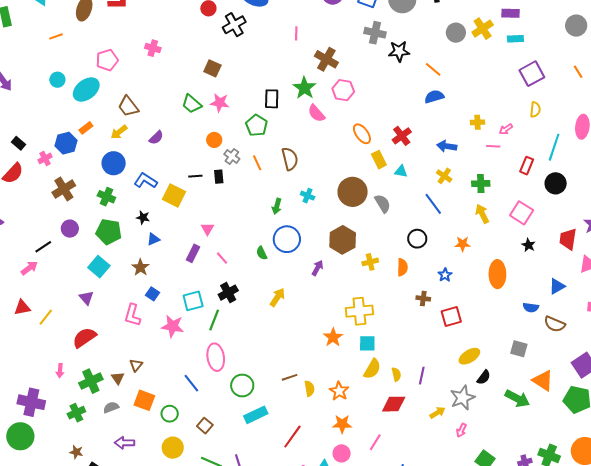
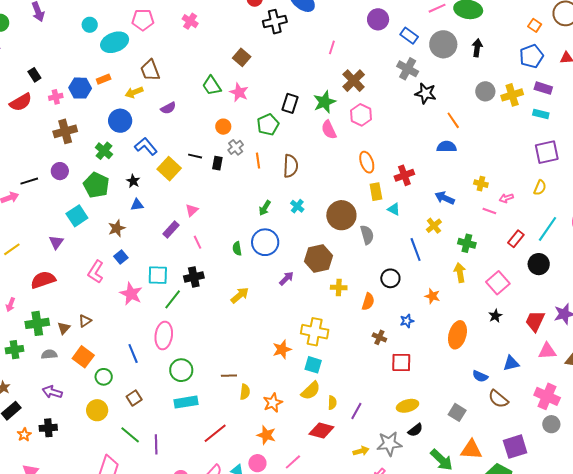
orange triangle: (543, 380) -> (471, 450), turned -45

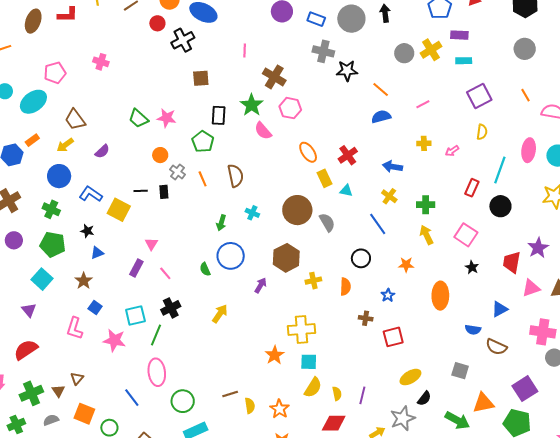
brown square: (242, 57) -> (201, 78), moved, turned -30
pink line: (489, 211) -> (423, 104), moved, turned -32

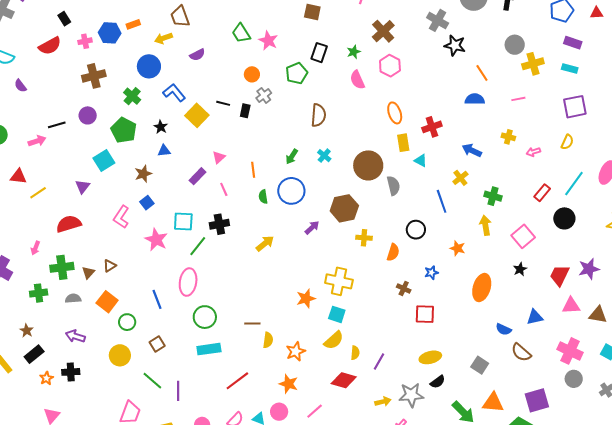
yellow cross: (431, 50) -> (533, 64), moved
green star: (252, 105) -> (354, 52), size x0.6
orange line: (203, 179) -> (253, 170), moved

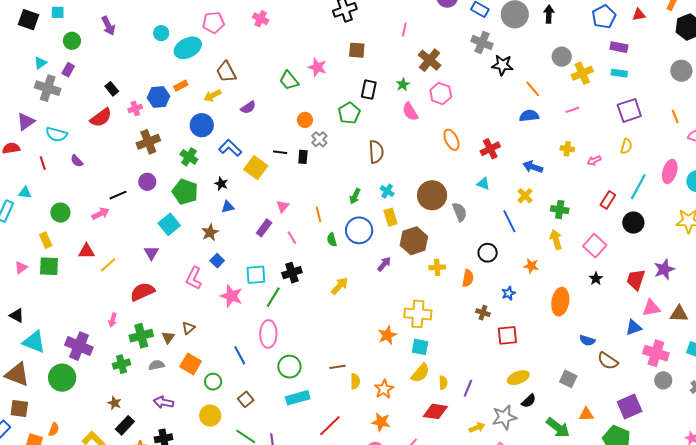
pink star: (268, 41) -> (317, 67), moved
yellow rectangle: (403, 143) -> (390, 217), moved
blue triangle: (535, 317) -> (634, 328), moved
orange triangle: (493, 403) -> (586, 414), size x0.7

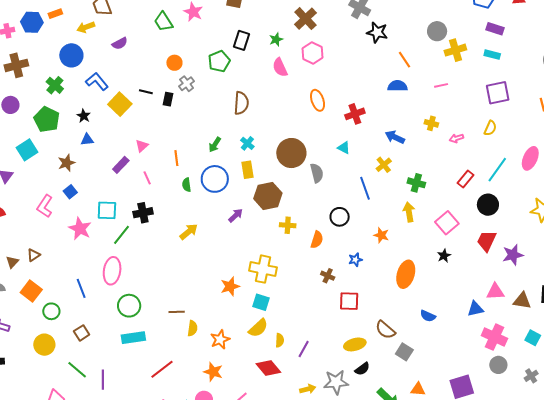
red trapezoid: (636, 280) -> (487, 241), moved
brown semicircle: (608, 361) -> (385, 330), moved
red diamond: (435, 411) -> (268, 368), turned 35

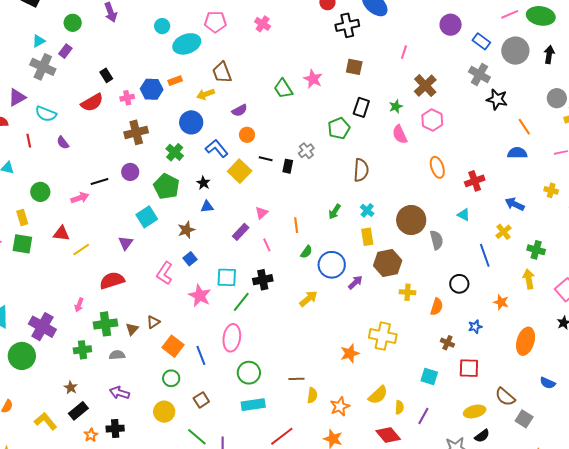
orange circle: (174, 63) -> (247, 135), moved
blue circle: (215, 179) -> (332, 265), moved
green semicircle: (187, 185) -> (306, 252), turned -136
orange square: (31, 291) -> (173, 346), moved
cyan square: (261, 302) -> (429, 376), moved

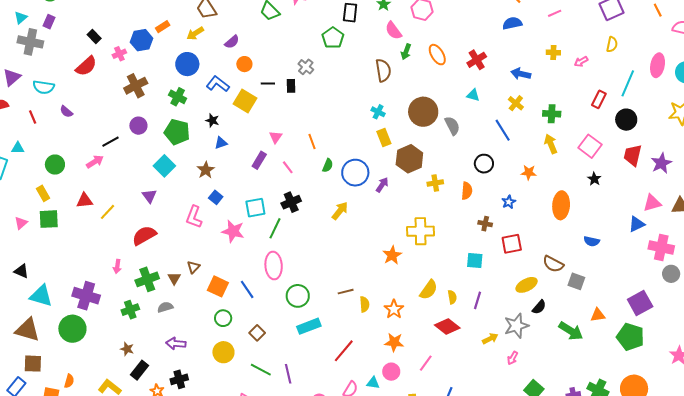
brown semicircle: (361, 170) -> (383, 70), moved
green arrow: (335, 212) -> (406, 52), moved

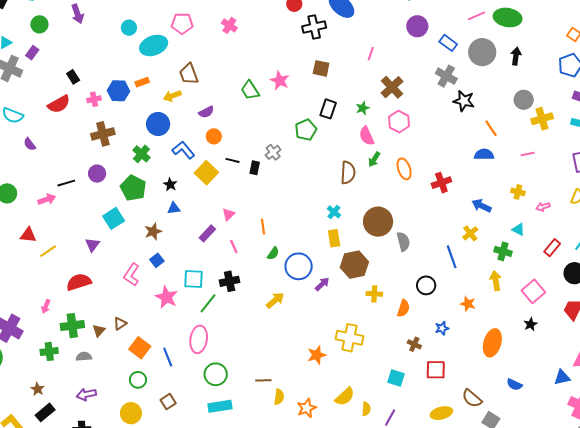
cyan triangle: (473, 95) -> (518, 229), moved
purple arrow: (176, 344) -> (86, 394), turned -30

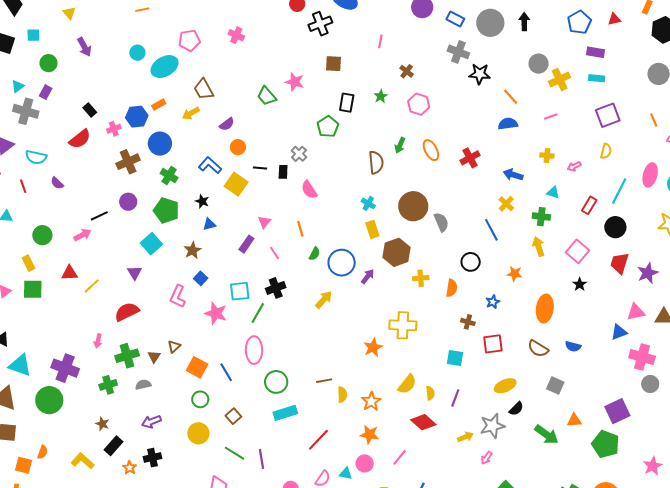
brown cross: (392, 87) -> (407, 71), size x0.6
blue circle: (158, 124) -> (160, 144), moved
pink semicircle: (367, 136) -> (309, 190), moved
brown semicircle: (472, 398) -> (538, 349), moved

